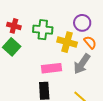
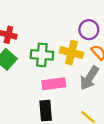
green cross: (43, 30) -> (42, 55), moved

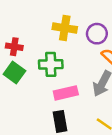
yellow cross: (71, 53) -> (65, 28), moved

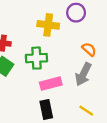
purple circle: (97, 34) -> (76, 13), moved

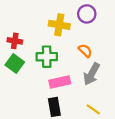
orange semicircle: (89, 49) -> (85, 51), moved

